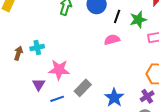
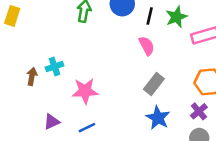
pink semicircle: (112, 40) -> (147, 46), turned 84
purple triangle: (39, 84) -> (52, 122), moved, turned 40
gray rectangle: (83, 88) -> (154, 84), moved

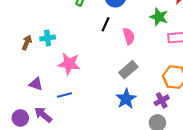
black line: (150, 16) -> (105, 24), moved
green star: (176, 17) -> (159, 17), turned 30
purple triangle: (52, 122) -> (36, 84), turned 32

